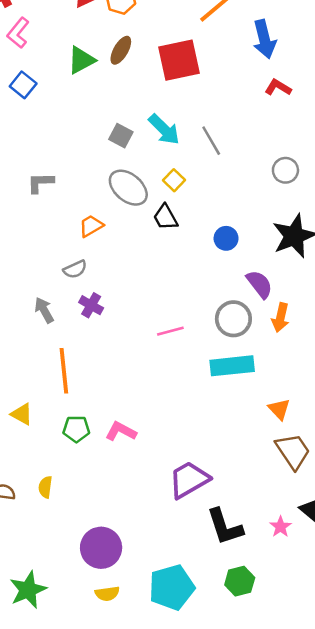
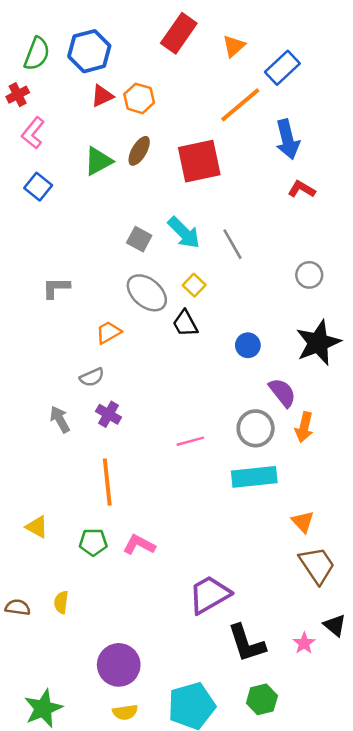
orange line: (64, 371) -> (107, 482), moved

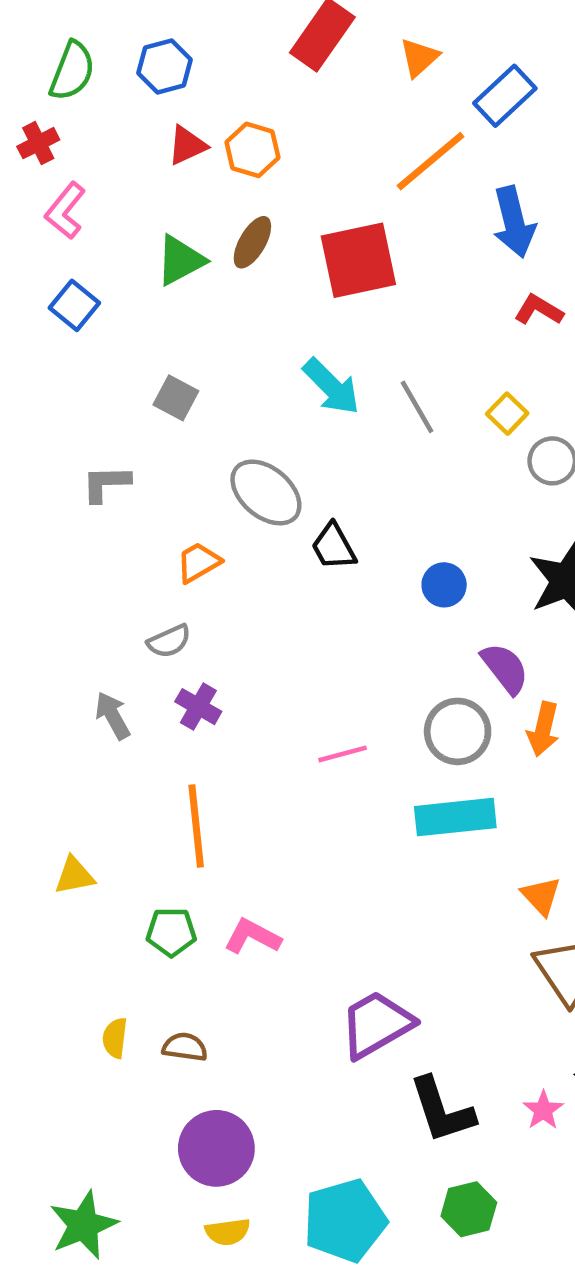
blue hexagon: (89, 51) -> (165, 66), size x0.7
gray square: (139, 239) -> (176, 398), moved
yellow square: (194, 285) -> (507, 414), moved
yellow triangle: (37, 527) -> (74, 876), moved, turned -40
brown semicircle: (18, 607) -> (185, 1047), moved

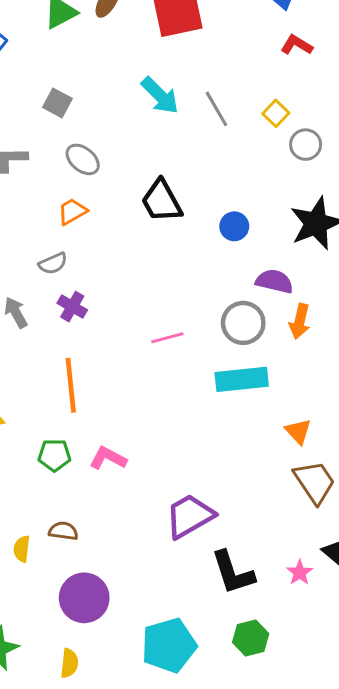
gray ellipse: (266, 492) -> (83, 159), moved, size x0.7
black trapezoid: (334, 547) -> (161, 201), size x1.4
purple semicircle: (505, 668) -> (274, 281), turned -39
yellow semicircle: (115, 1038) -> (22, 549), moved
yellow semicircle: (228, 1232) -> (69, 663), moved, turned -76

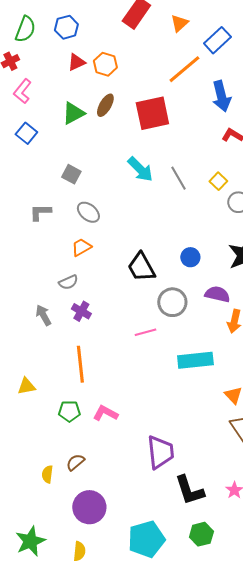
black trapezoid: (161, 201) -> (141, 267), moved
gray circle: (243, 323) -> (172, 302), moved
purple trapezoid: (190, 516) -> (160, 452), turned 114
brown semicircle: (63, 531) -> (75, 462), turned -48

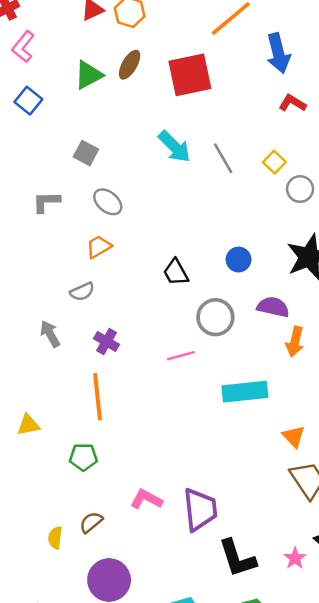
black trapezoid: (141, 267) -> (176, 272), size x0.7
purple cross: (81, 311) -> (106, 342), moved
pink L-shape: (105, 413) -> (146, 499), moved

